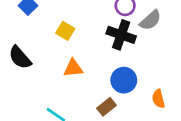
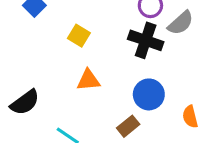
black semicircle: (20, 57) -> (25, 102), moved, turned -85

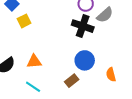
yellow square: (79, 36) -> (24, 21), moved, turned 32
orange triangle: (88, 80) -> (34, 61), moved

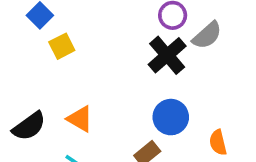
black cross: (83, 26) -> (167, 55), turned 30
orange triangle: (34, 61) -> (80, 119), turned 35

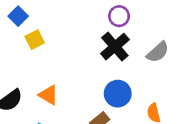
gray semicircle: (207, 35) -> (158, 52), moved

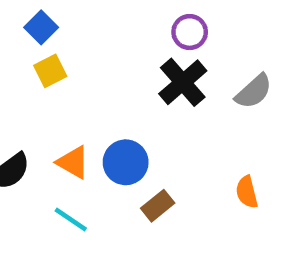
blue square: (18, 16) -> (41, 27), moved
blue circle: (118, 94) -> (126, 162), moved

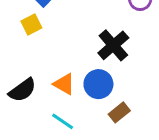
yellow square: (50, 71) -> (31, 25), moved
black cross: (183, 82) -> (113, 45), moved

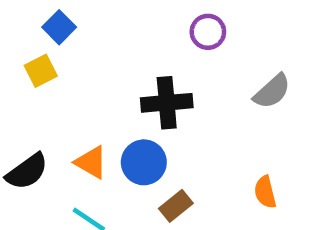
black cross: (113, 45) -> (167, 103), turned 36

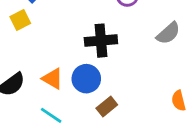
orange semicircle: (265, 192) -> (179, 101), moved

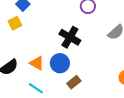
black cross: (101, 41) -> (70, 37), turned 35

